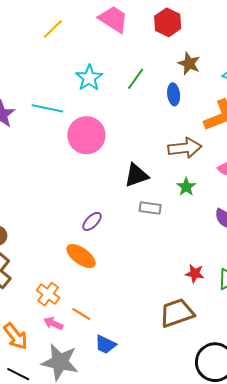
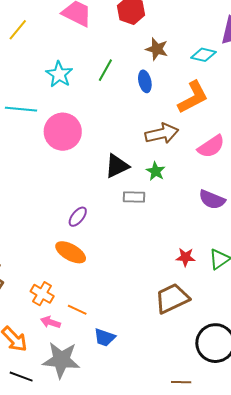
green star: (186, 187) -> (156, 171), moved

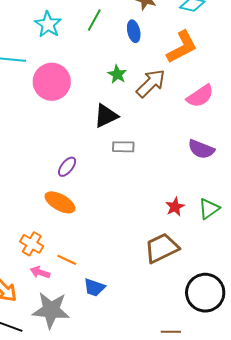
brown arrow: (162, 134) -> (151, 83), turned -32
green star: (156, 171) -> (117, 74), moved
red star: (186, 257) -> (175, 207), turned -30

